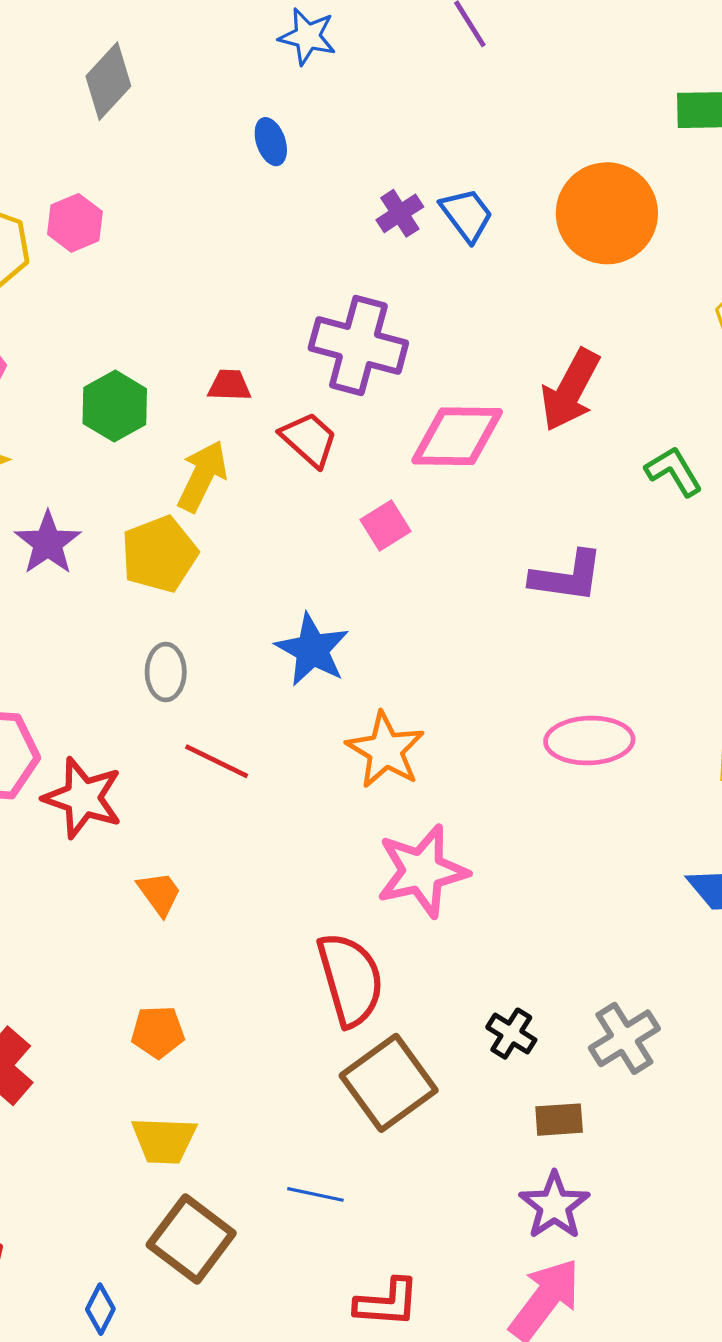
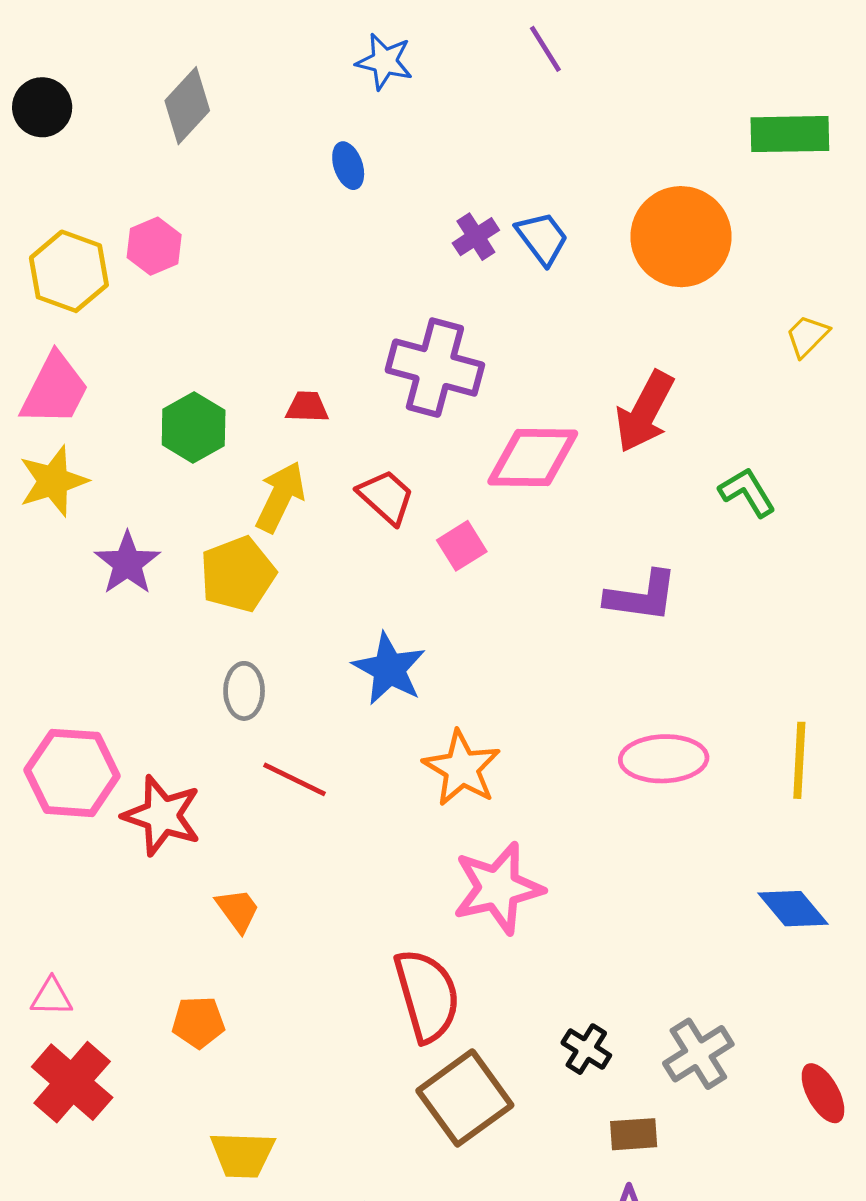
red trapezoid: (309, 439) -> (386, 497), moved
orange pentagon: (158, 1032) -> (198, 1022), moved

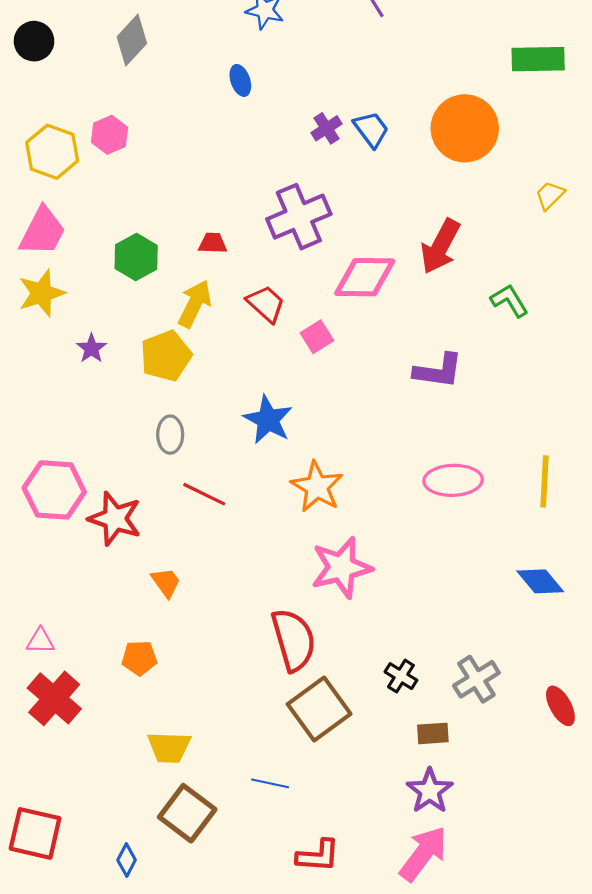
purple cross: (435, 368) -> (299, 217), turned -38
purple star: (127, 563) -> (91, 348), size x0.7

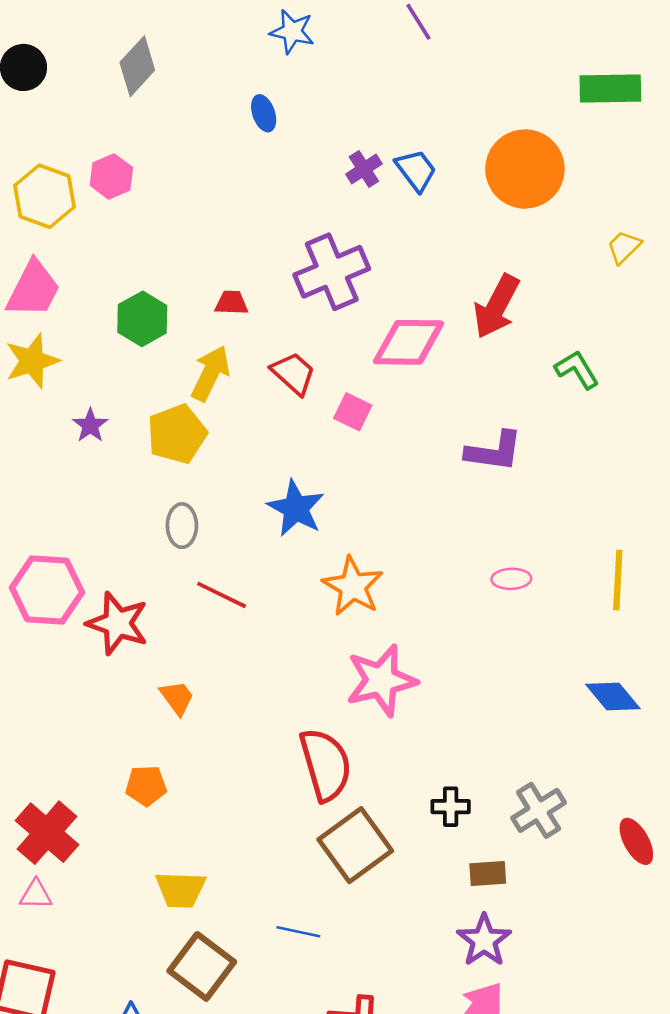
pink square: (317, 337) -> (353, 412), turned -32
pink ellipse: (453, 480) -> (511, 579), size x0.6
pink triangle: (40, 641) -> (36, 895), moved
black cross: (401, 676) -> (451, 807), turned -32

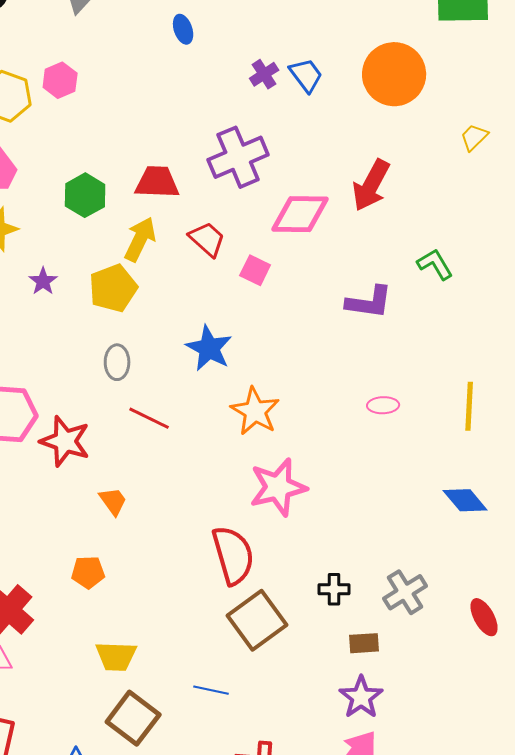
red trapezoid: (231, 303) -> (157, 182), size x1.6
green L-shape: (577, 370) -> (435, 264), moved

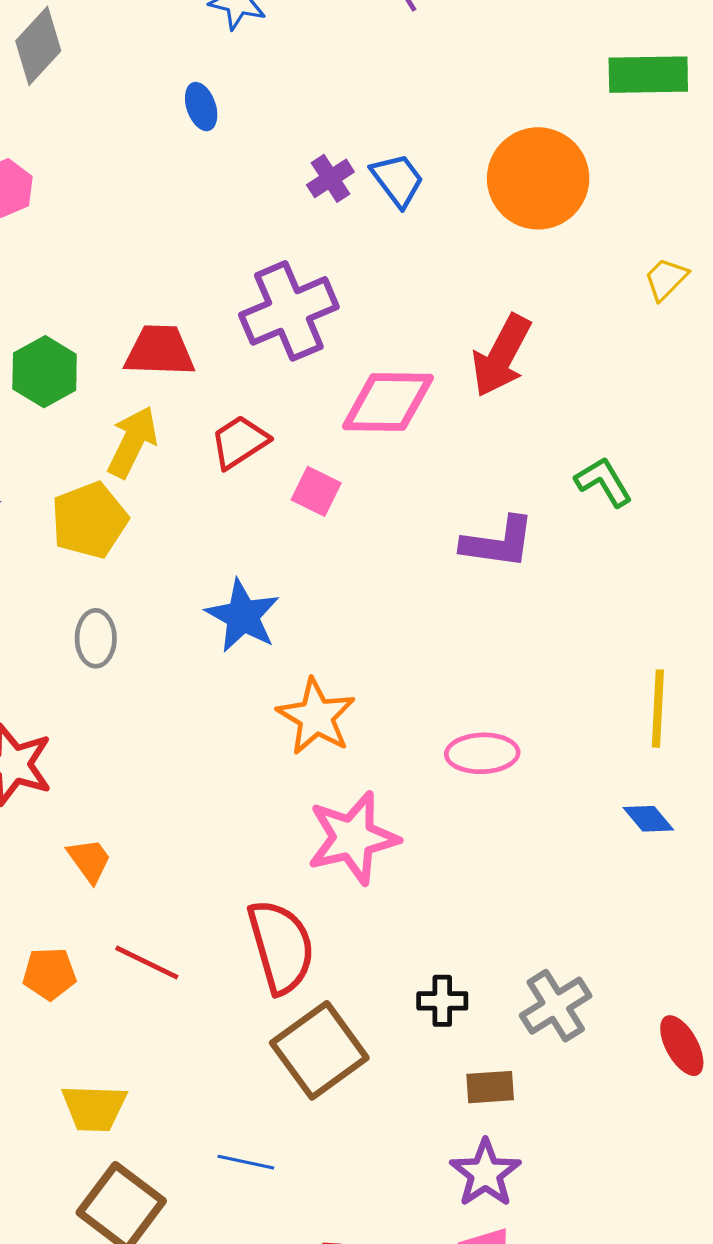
red trapezoid: (207, 239) -> (239, 442), turned -75
pink ellipse: (383, 405) -> (482, 753), moved, size x1.4
red line: (149, 418) -> (147, 963), moved
blue diamond: (465, 500) -> (648, 819), moved, size x0.7

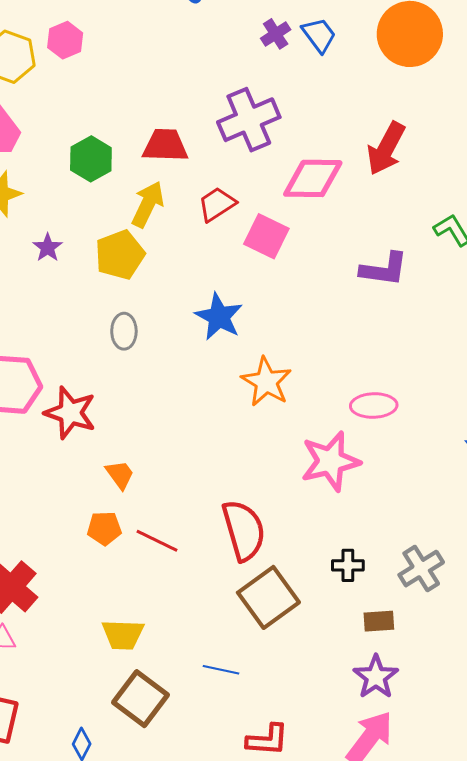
pink square: (316, 491) -> (266, 236), size x1.4
pink star: (353, 838) -> (330, 461), moved
orange pentagon: (49, 974) -> (104, 528), moved

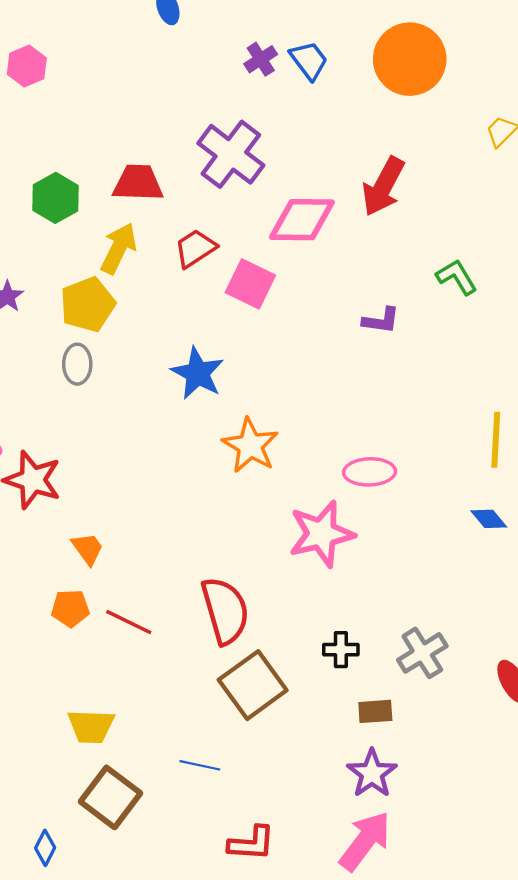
purple cross: (249, 120) -> (231, 154), turned -30
purple L-shape: (384, 269) -> (381, 321), size x0.7
gray ellipse: (124, 331) -> (77, 364), moved

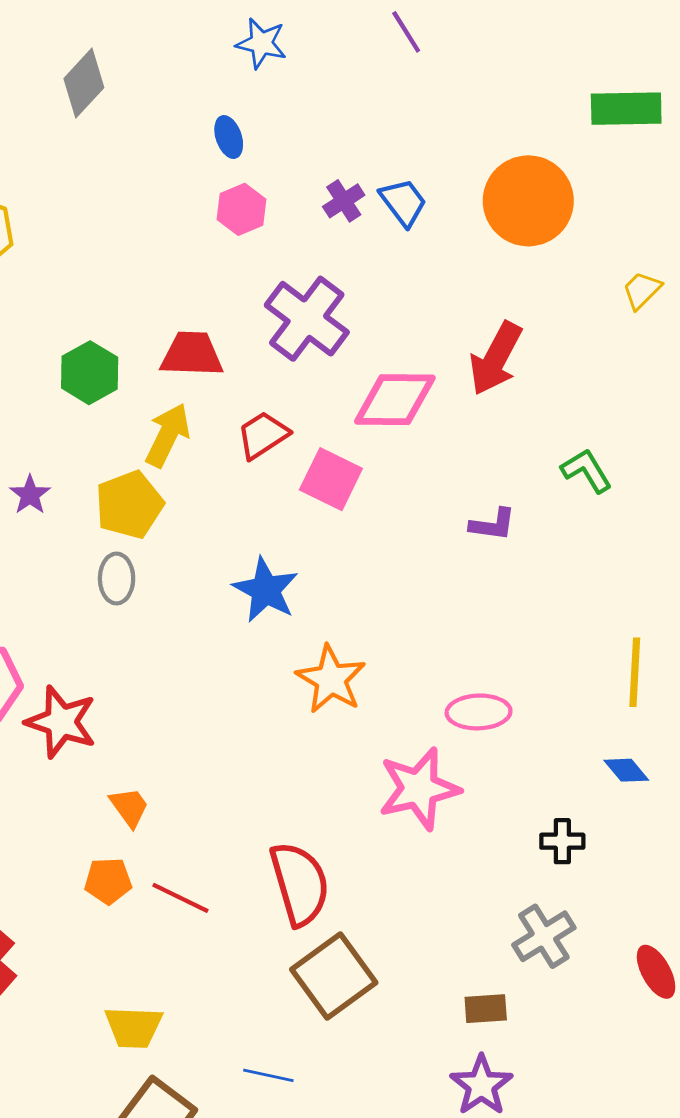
pink hexagon: (27, 66) -> (241, 209), moved
black cross: (341, 650) -> (562, 841), moved

